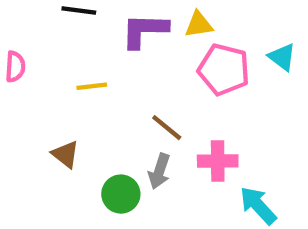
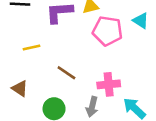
brown line: (167, 128) -> (66, 73), moved
gray arrow: (159, 171) -> (92, 107), moved

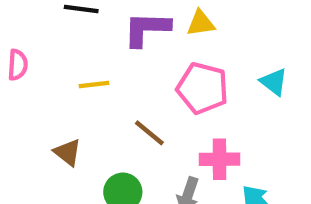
cyan triangle: (141, 21) -> (274, 82), moved
pink pentagon: (107, 31) -> (202, 88), moved

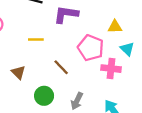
yellow triangle: (201, 23) -> (115, 27), moved
pink cross: (220, 159) -> (111, 69), moved

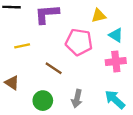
pink cross: (111, 69) -> (116, 62), moved

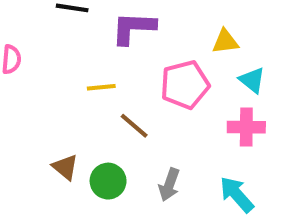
pink pentagon: (79, 42) -> (185, 85), turned -30
yellow line: (22, 46) -> (101, 87), moved
brown triangle: (12, 83) -> (65, 167), moved

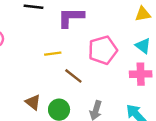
yellow triangle: (225, 42) -> (143, 14), moved

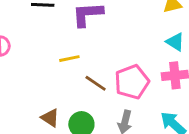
pink pentagon: (103, 50) -> (132, 82), moved

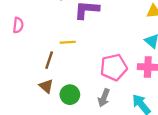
brown line: (96, 83) -> (49, 60), moved, turned 66

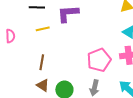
yellow line: (68, 42) -> (43, 29), moved

